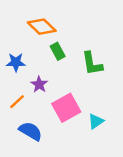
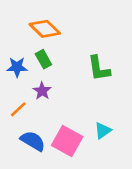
green rectangle: (58, 51) -> (43, 59), moved
pink square: (66, 108) -> (67, 141), moved, turned -32

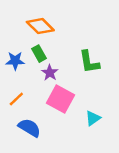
purple star: (42, 91) -> (50, 73), moved
pink square: (67, 141) -> (61, 99), moved

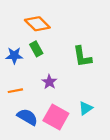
purple star: (50, 73) -> (49, 82), moved
orange line: (16, 99) -> (15, 91), turned 32
pink square: (61, 99) -> (56, 117), moved

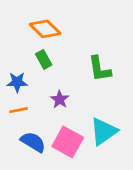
blue star: (14, 56) -> (17, 82), moved
cyan triangle: (86, 108) -> (104, 131), size x1.6

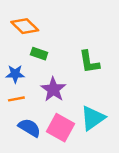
orange diamond: (45, 29) -> (25, 26), moved
green rectangle: (44, 59) -> (39, 54), turned -42
purple star: (60, 99) -> (53, 89), size x1.5

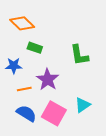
orange line: (16, 99) -> (24, 89), moved
cyan triangle: (93, 118) -> (83, 105), size x0.7

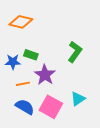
orange diamond: (22, 23) -> (21, 22), turned -30
green rectangle: (35, 48) -> (31, 55), moved
green L-shape: (79, 55) -> (75, 52), turned -135

